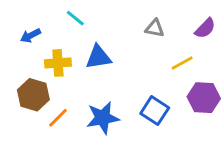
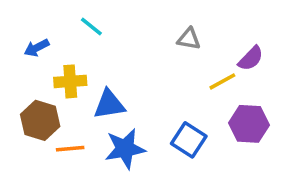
purple semicircle: (205, 28) -> (251, 58), moved
blue triangle: (98, 57) -> (109, 104), moved
orange line: (58, 118) -> (70, 149), turned 40

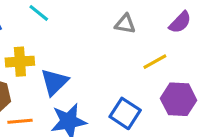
purple semicircle: (251, 58) -> (180, 22), moved
blue triangle: (109, 104) -> (54, 82), turned -36

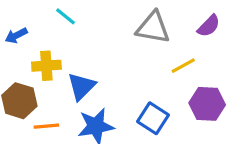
gray triangle: (125, 24) -> (153, 27), size x1.6

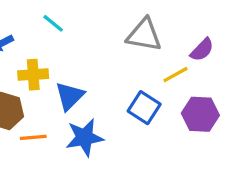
purple semicircle: (209, 26) -> (202, 50), moved
blue square: (153, 118) -> (144, 108), moved

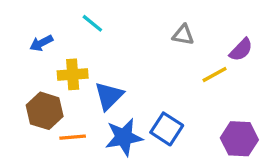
gray triangle: (144, 35) -> (183, 35), size x0.6
blue square: (144, 108) -> (167, 129), moved
purple hexagon: (200, 114) -> (239, 139), moved

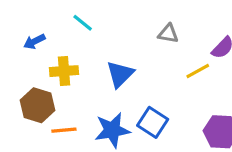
blue triangle: (109, 96) -> (120, 74), moved

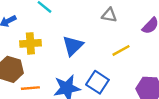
yellow line: (198, 71) -> (121, 50), moved

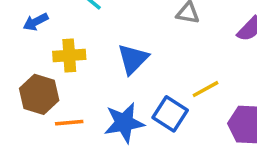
yellow line: (121, 50) -> (205, 89), moved

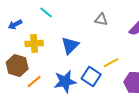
orange line: (69, 123) -> (34, 82), turned -35

